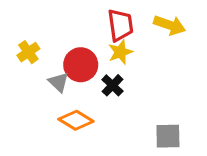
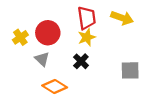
red circle: (81, 65) -> (48, 33), moved
gray square: (168, 136) -> (130, 70), moved

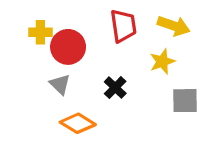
yellow cross: (20, 37) -> (40, 32), moved, turned 35
yellow star: (87, 37) -> (162, 62), moved

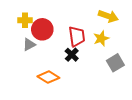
red trapezoid: (123, 26) -> (77, 36), moved
gray triangle: (60, 84) -> (29, 45), moved, turned 48
gray square: (185, 101) -> (115, 63), turned -30

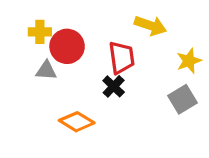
yellow arrow: (108, 16) -> (150, 26), moved
yellow star: (101, 38) -> (189, 61), moved
gray triangle: (29, 45) -> (46, 70), turned 32

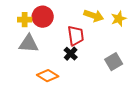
red circle: (67, 46) -> (43, 17), moved
yellow star: (189, 61) -> (119, 19), moved
gray triangle: (46, 70) -> (29, 44), size x1.5

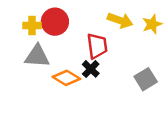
orange diamond: (48, 76) -> (66, 78), moved

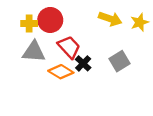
red trapezoid: (97, 46) -> (69, 47), moved, turned -35
gray square: (146, 79) -> (120, 61), moved

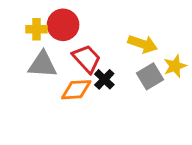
yellow arrow: (110, 19) -> (143, 44), moved
yellow star: (140, 22) -> (175, 66), moved
orange diamond: (61, 72) -> (76, 90), turned -35

